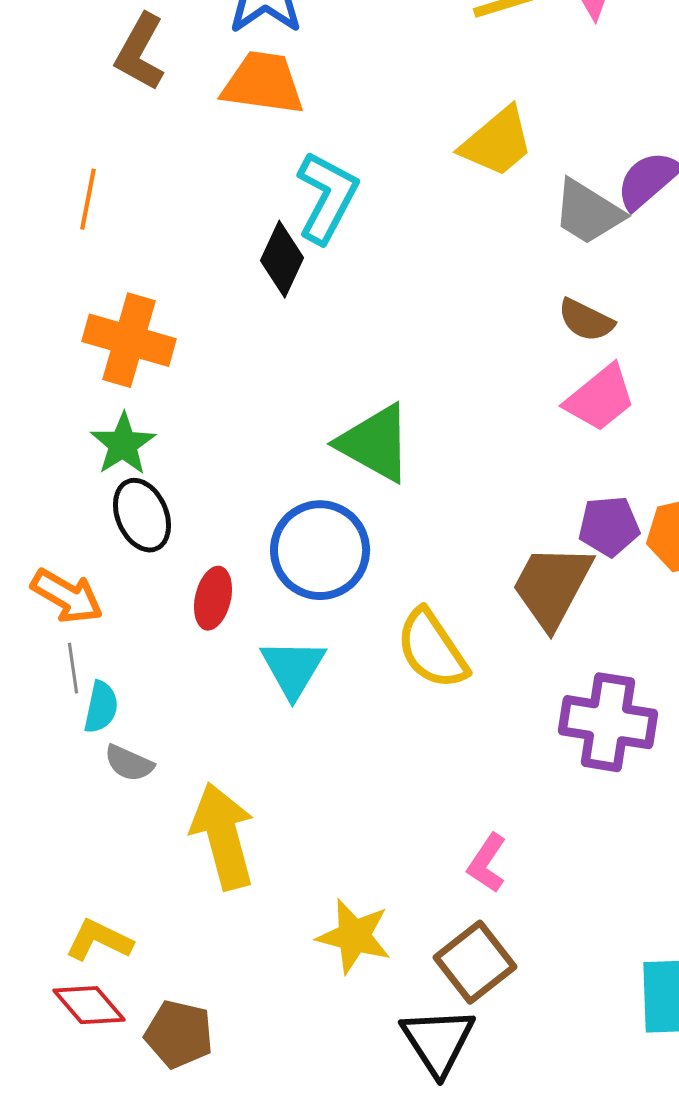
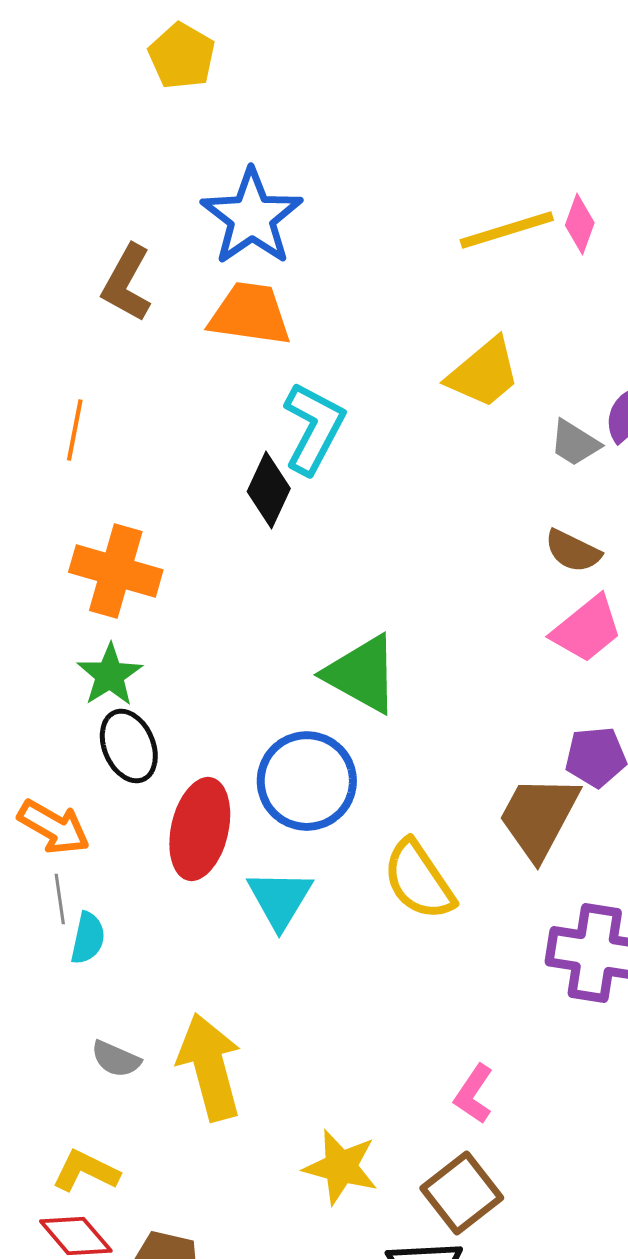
gray trapezoid: (588, 212) -> (575, 443), size x0.7
red ellipse: (213, 598) -> (200, 829), size x1.6
gray semicircle: (129, 763) -> (116, 1059), moved

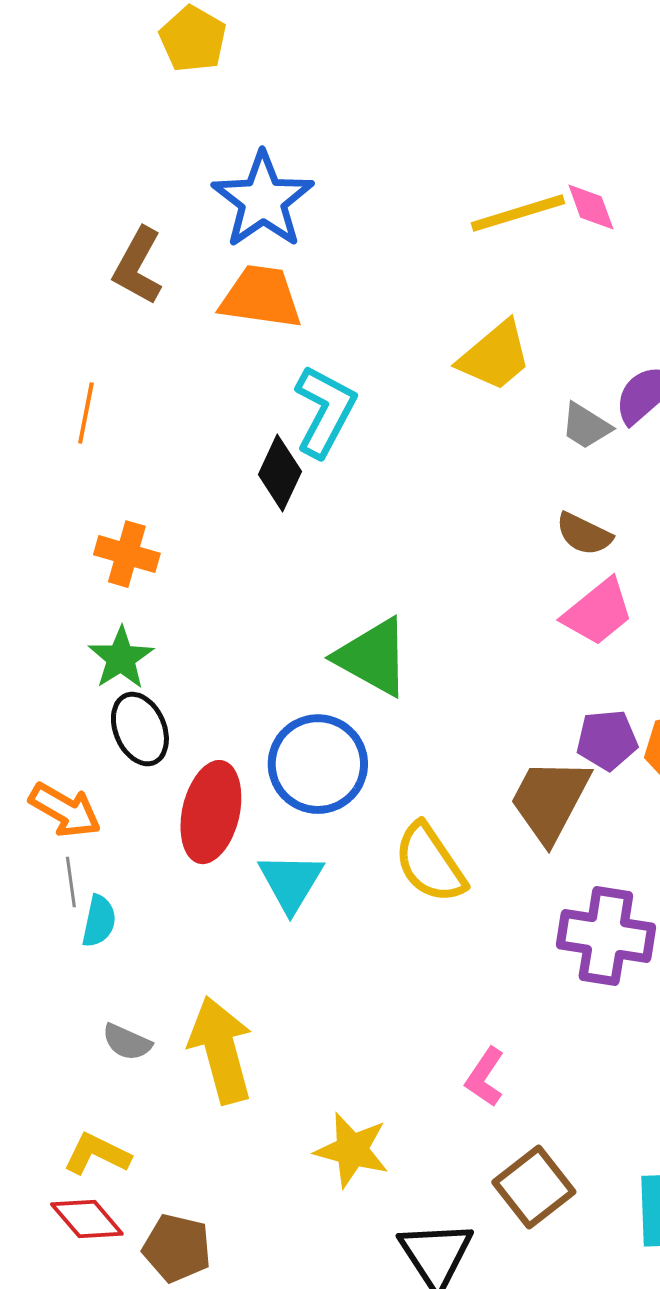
pink diamond: (580, 224) -> (591, 207), turned -40
orange cross: (116, 571) -> (127, 554), size x0.7
brown square: (462, 1193) -> (534, 1187), moved

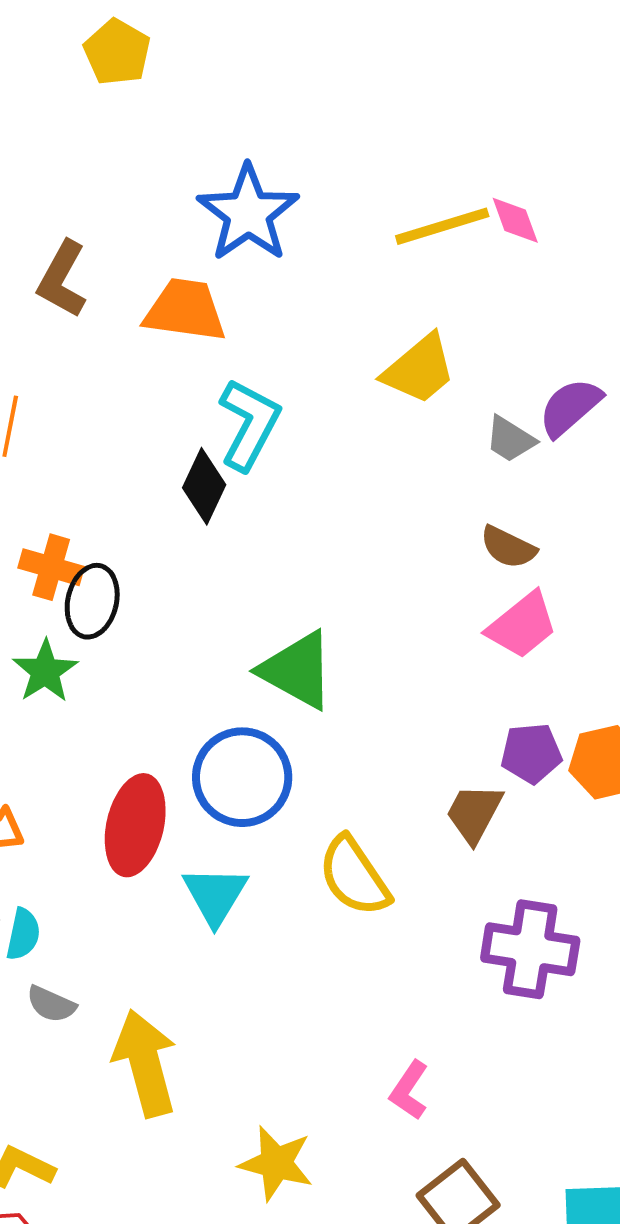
blue star: (263, 200) -> (248, 213), moved
black ellipse: (140, 729) -> (92, 601), moved, turned 36
brown trapezoid: (550, 800) -> (474, 813), size x0.7
gray semicircle: (127, 1042) -> (51, 1004), moved

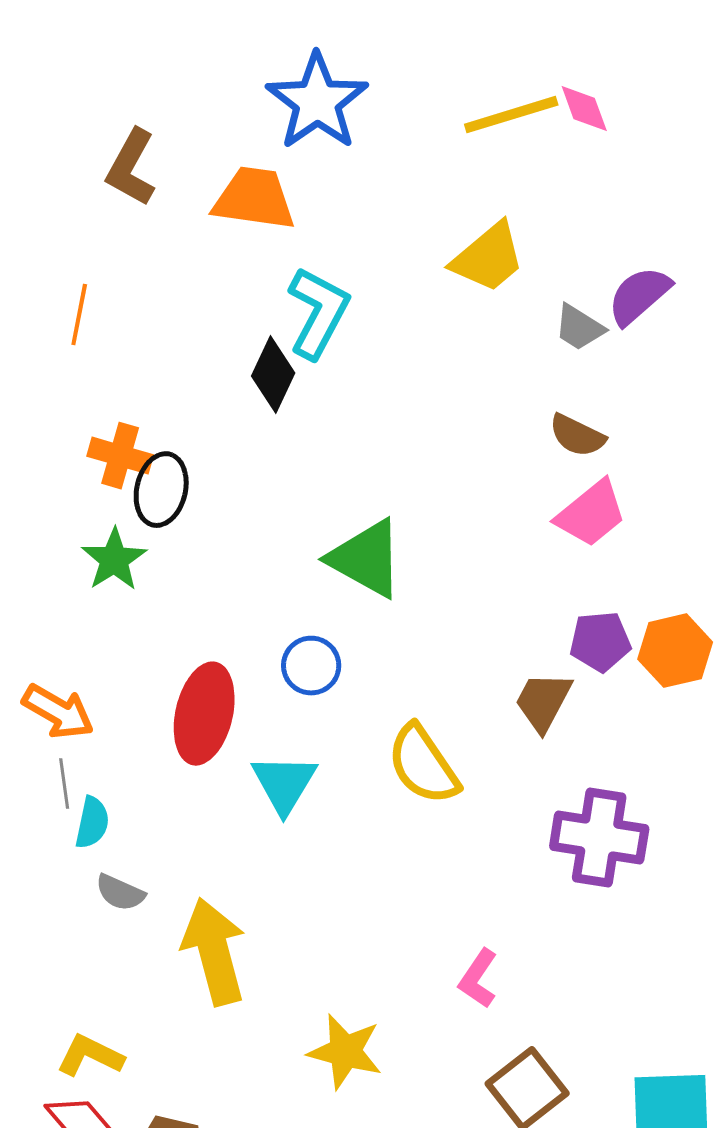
blue circle: (242, 777) -> (311, 666), size x0.6

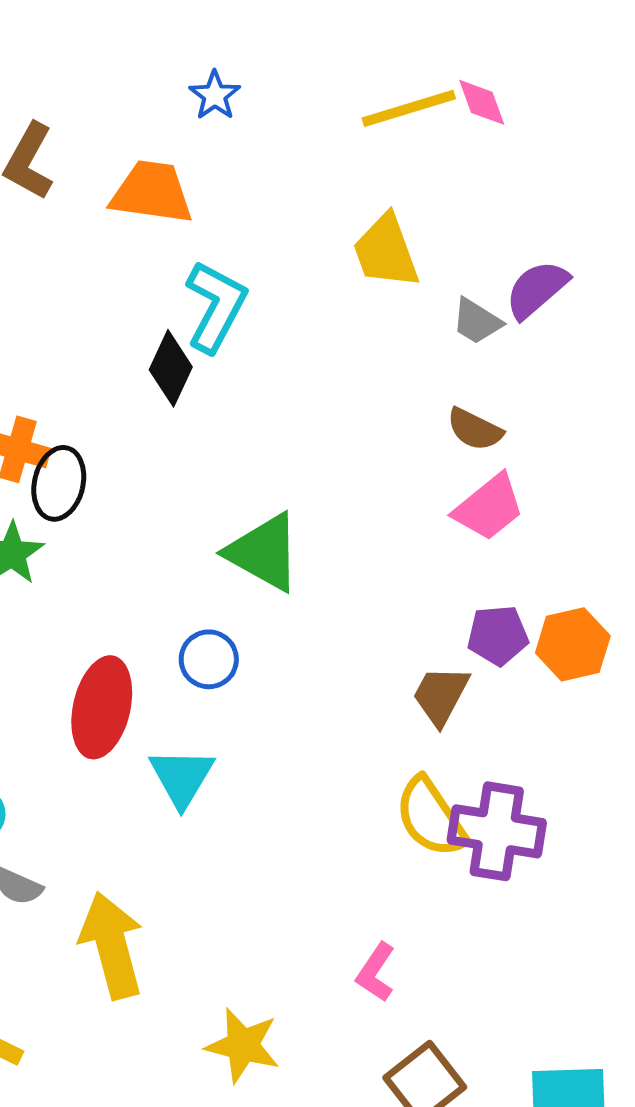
blue star: (317, 102) -> (215, 95), size x0.5
yellow trapezoid: (488, 258) -> (386, 251), turned 110
yellow semicircle: (423, 765) -> (431, 817), moved

